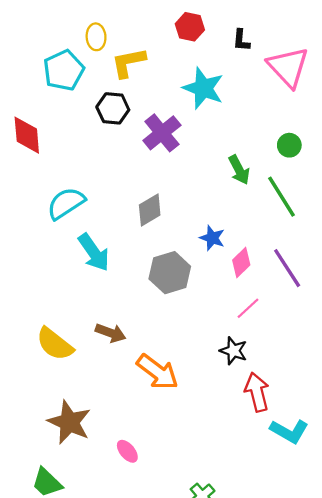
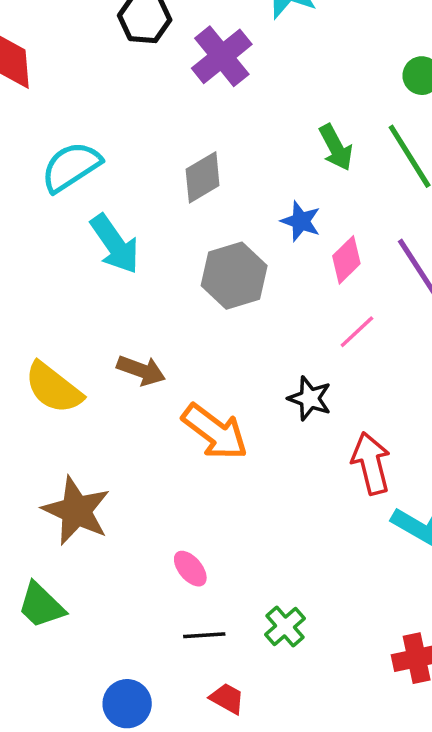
green arrow: (239, 170) -> (336, 148), moved
black star: (233, 351) -> (310, 398), moved
pink ellipse: (127, 451) -> (190, 569), moved

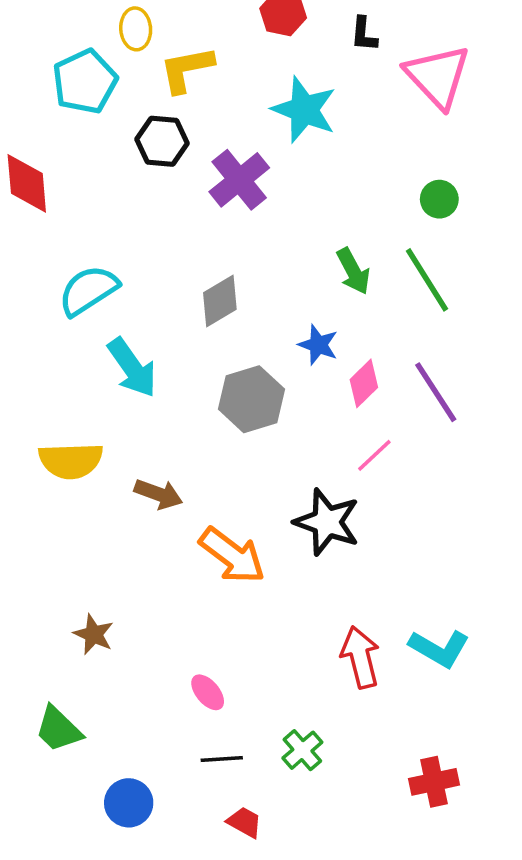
yellow semicircle: (53, 388) -> (71, 461), moved, turned -40
black star: (310, 398) -> (327, 522), size x1.5
red arrow: (371, 463) -> (360, 657), moved
brown star: (76, 511) -> (94, 634), size x0.6
blue circle: (127, 704) -> (129, 803), moved

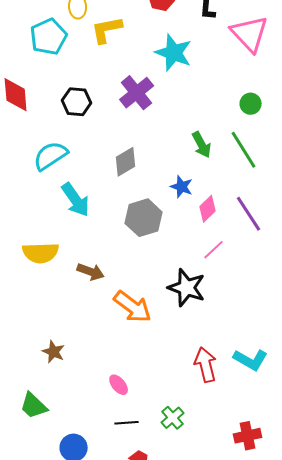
black hexagon: (162, 141) -> (77, 102), moved

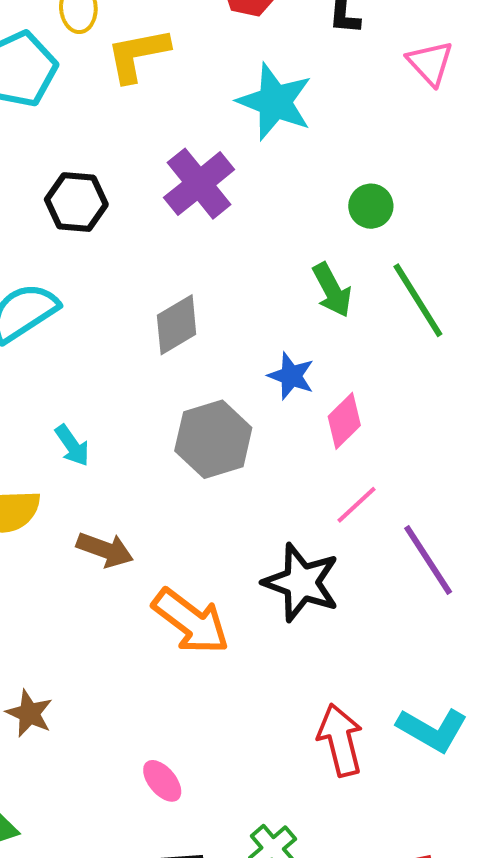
pink triangle: (250, 34) -> (430, 63), size x0.6
green circle: (251, 104) -> (371, 206), moved
cyan arrow: (76, 200) -> (72, 445), moved, size x0.6
purple line: (249, 214) -> (428, 560), moved

